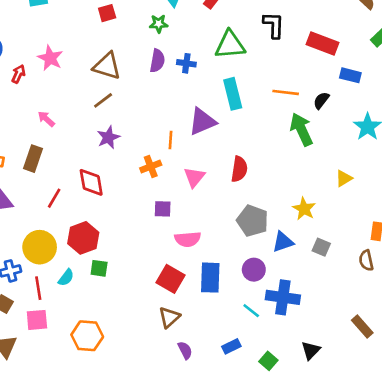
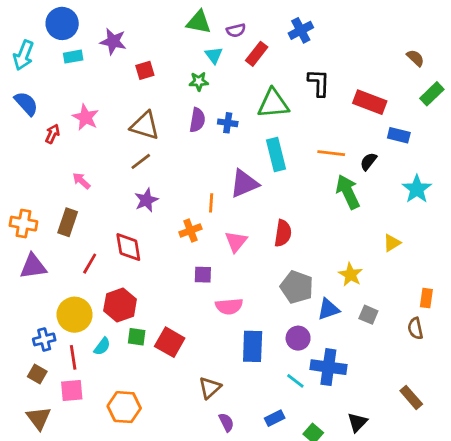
red square: (171, 279) -> (170, 342), moved

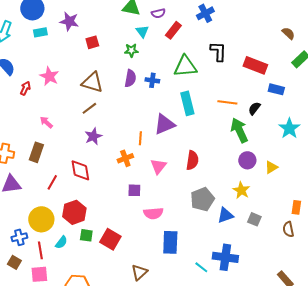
gray pentagon: (297, 287) -> (202, 199), turned 30
purple circle: (298, 338) -> (247, 160), moved

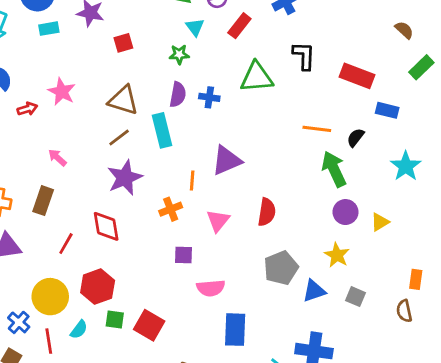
red arrow: (25, 88) -> (27, 109), turned 48
cyan rectangle: (187, 103) -> (162, 130), moved
purple star: (93, 136) -> (125, 178), size x1.4
blue cross: (19, 237) -> (19, 322), turned -35

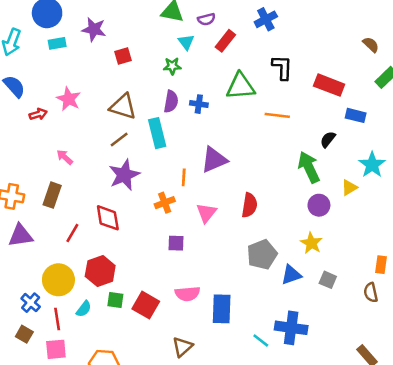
orange line: (317, 129) -> (277, 115), moved
yellow triangle: (380, 222) -> (349, 187), moved
pink semicircle: (211, 288) -> (187, 294), moved

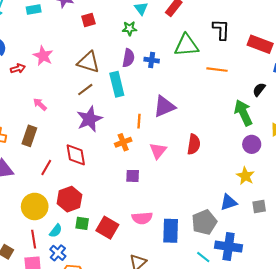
gray pentagon: (262, 255) -> (204, 222), moved
gray square: (328, 280) -> (259, 206), turned -32
blue cross: (31, 303) -> (58, 253), moved

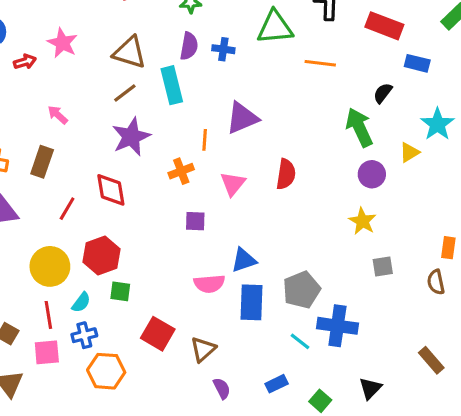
blue triangle: (229, 202) -> (244, 260), moved
red square: (107, 228) -> (158, 334), moved
blue cross: (58, 253) -> (84, 335), turned 35

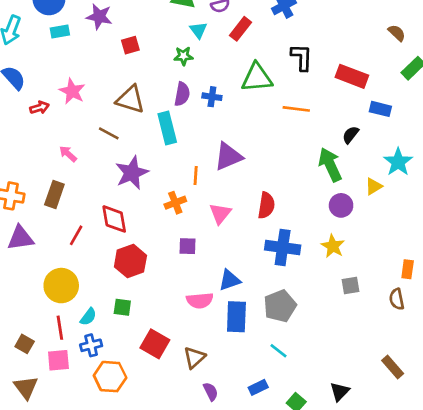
brown line: (125, 93) -> (109, 133), moved, turned 65
red hexagon: (101, 256) -> (130, 261), moved
blue cross: (337, 326) -> (283, 248), moved

